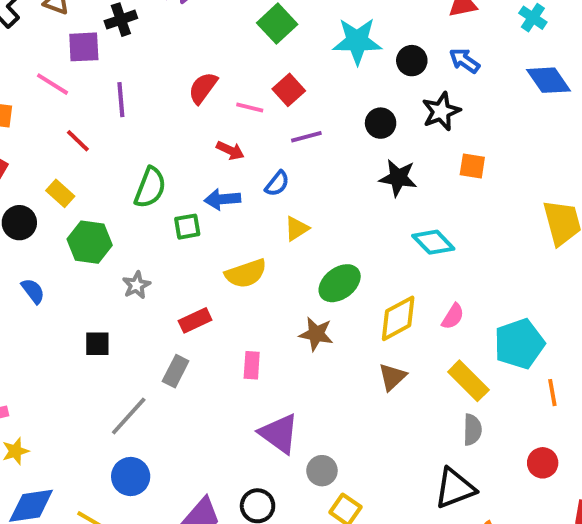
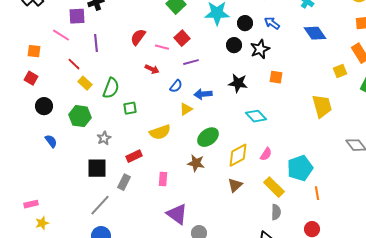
black circle: (381, 123) -> (234, 45), moved
yellow rectangle: (60, 193) -> (85, 83), moved
blue arrow: (222, 199) -> (203, 94), moved
black square: (97, 344) -> (97, 168), moved, size x1.5

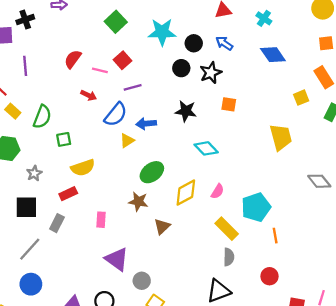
blue semicircle: (176, 86) -> (116, 115), size x1.6
yellow semicircle: (160, 132) -> (83, 168), moved
brown triangle: (235, 185) -> (162, 226), moved

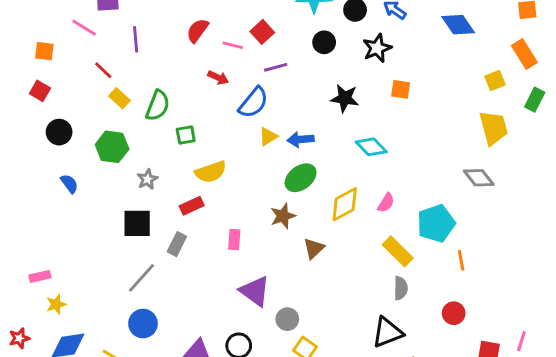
black circle: (181, 68) -> (324, 42), moved
blue arrow: (146, 124) -> (301, 139), moved
yellow trapezoid: (281, 137) -> (493, 128), moved
gray diamond: (319, 181) -> (479, 178), moved
brown star: (138, 202) -> (283, 216), turned -30

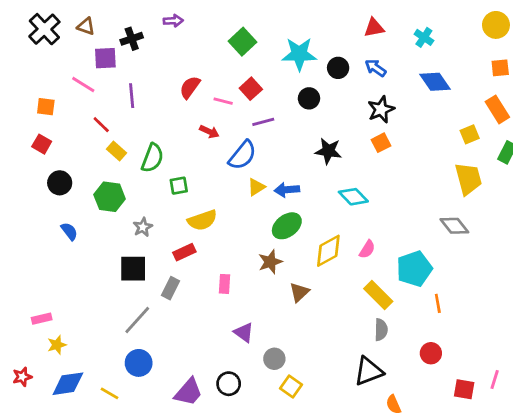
black star: (377, 48) -> (381, 109), moved
orange square: (401, 89) -> (381, 143), turned -36
purple triangle: (255, 291) -> (244, 332), size x0.7

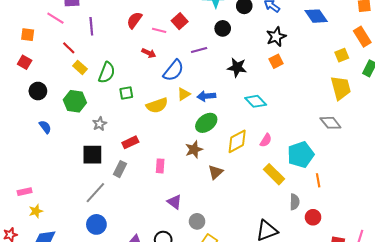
purple line: (263, 122) -> (199, 50), moved
yellow semicircle: (202, 220) -> (157, 105), moved
gray semicircle: (381, 330) -> (295, 202), moved

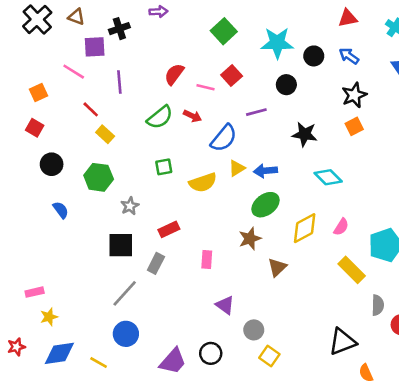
orange square: (28, 35) -> (39, 92), turned -32
green semicircle: (107, 73) -> (160, 117), moved, turned 30

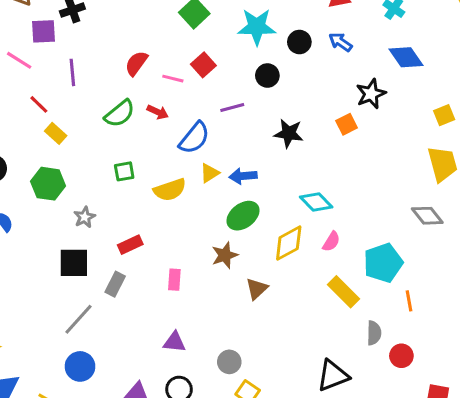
black star: (354, 95) -> (371, 94), moved
cyan diamond: (328, 177) -> (316, 202), moved
purple triangle: (225, 305) -> (174, 342), moved, turned -30

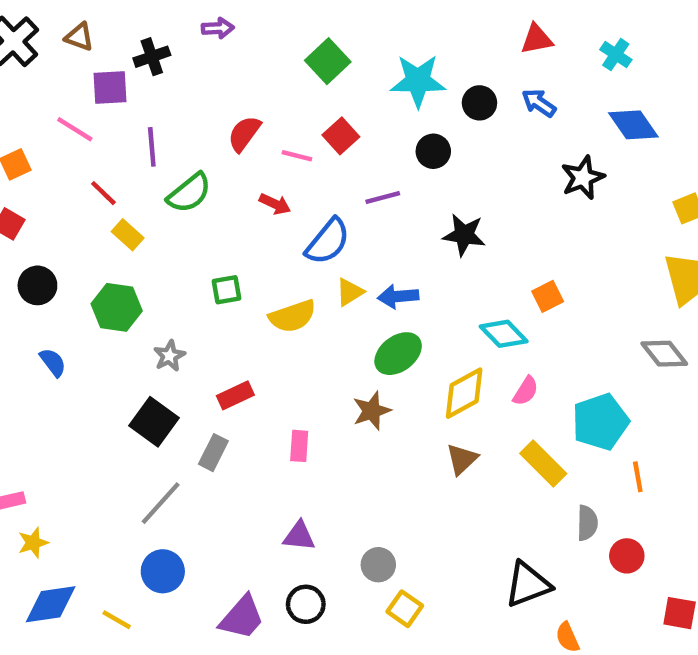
green semicircle: (120, 114) -> (189, 193), moved
orange square: (347, 124) -> (548, 296), moved
black square: (74, 263) -> (154, 422), turned 36
brown triangle: (257, 289) -> (462, 459), moved

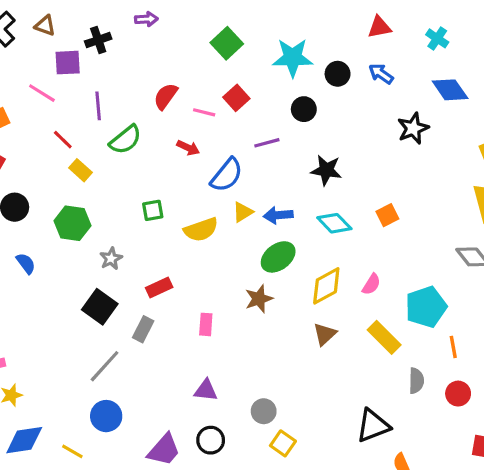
cyan diamond: (504, 334) -> (334, 223), moved
red circle: (627, 556) -> (458, 394), moved

